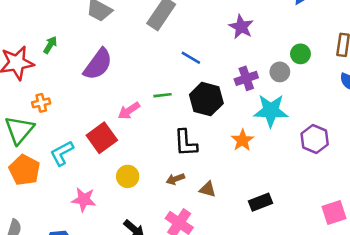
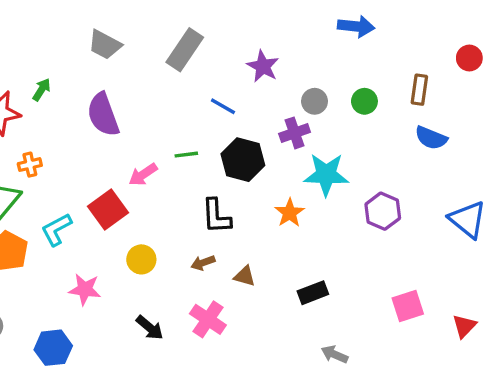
purple star: (241, 27) -> (263, 66), moved
purple semicircle: (98, 64) -> (103, 115), turned 124
gray circle: (280, 72) -> (315, 101), moved

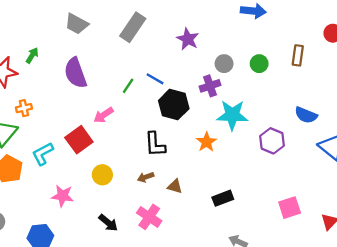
blue line: (223, 106) -> (155, 79), moved
blue semicircle: (431, 138) -> (306, 115), moved
green line: (186, 155) -> (128, 86), moved, turned -49

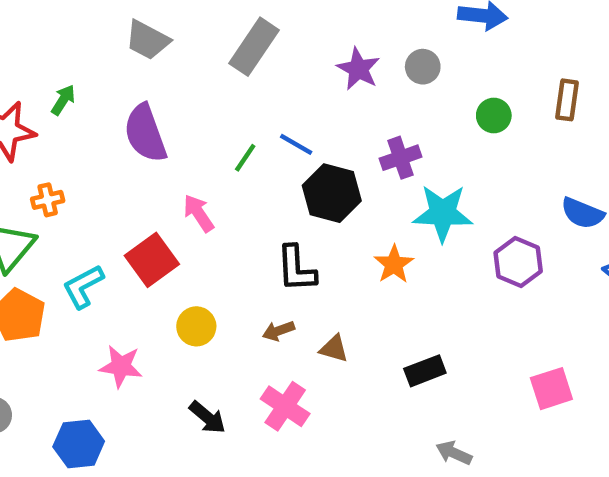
gray circle: (224, 64) -> (423, 67), moved
pink arrow: (104, 115) -> (199, 213), turned 90

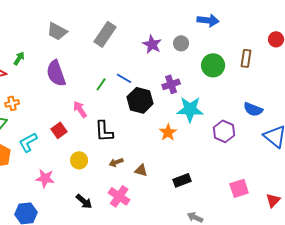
green circle: (494, 116) -> (213, 65), size x1.5
red square: (152, 260) -> (59, 130), size x0.7
black L-shape: (296, 269) -> (104, 131), moved

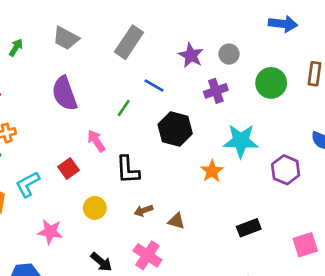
blue arrow: (208, 20) -> (283, 24), moved
green arrow: (19, 58) -> (16, 47), moved
blue line: (124, 78) -> (154, 86), moved
purple cross: (171, 84) -> (216, 91), moved
black rectangle: (182, 180) -> (249, 228), moved

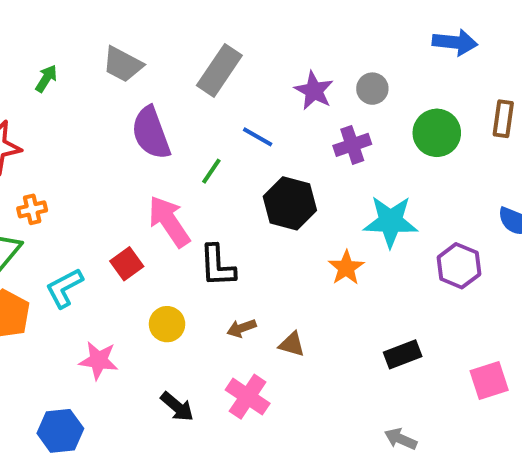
purple semicircle: (65, 93) -> (151, 133), moved
pink arrow: (96, 141) -> (169, 221), size x1.5

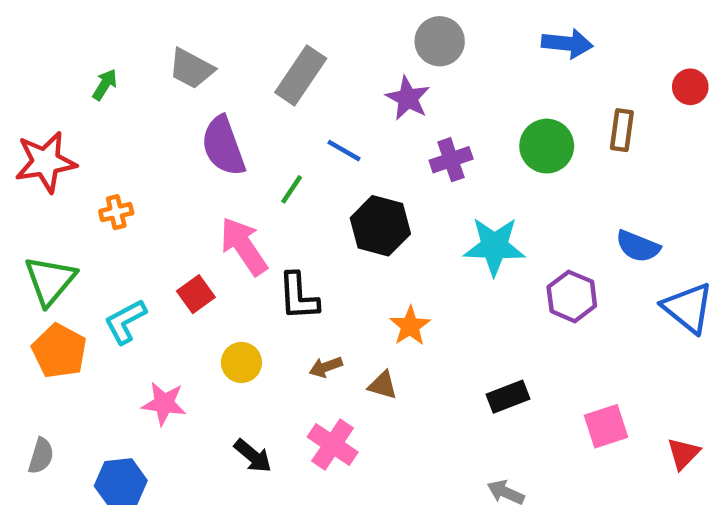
gray circle: (372, 89) -> (440, 41), moved, size x1.4
orange cross: (32, 209) -> (116, 212), moved
orange star: (346, 268) -> (410, 326), moved

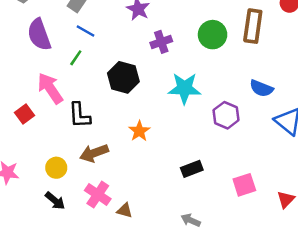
brown rectangle: (622, 130) -> (253, 26), size x1.5
blue line: (344, 151) -> (86, 31), moved
yellow circle: (241, 362) -> (56, 168), moved
brown arrow: (326, 367) -> (94, 153), size x1.6
brown triangle: (383, 385) -> (125, 210), moved

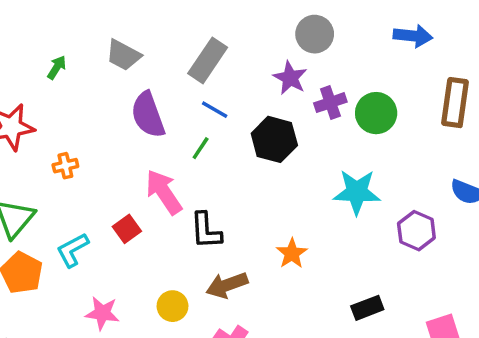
green circle: (213, 35) -> (376, 113), moved
purple cross: (161, 42) -> (330, 103), moved
black hexagon: (123, 77) -> (274, 139), moved

